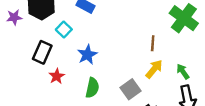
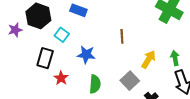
brown line: (153, 43) -> (122, 36), moved
blue star: (87, 55) -> (86, 55), turned -30
green arrow: (183, 71) -> (175, 58), turned 32

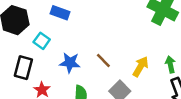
brown line: (122, 36) -> (103, 61), moved, turned -40

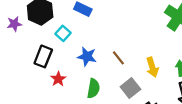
yellow arrow: (141, 67) -> (152, 67), turned 126

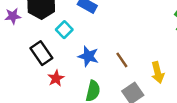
black rectangle: (43, 56) -> (41, 53), turned -60

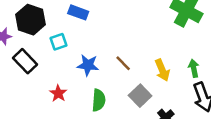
cyan square: (64, 30) -> (59, 42), turned 35
black rectangle: (41, 53) -> (25, 61), moved

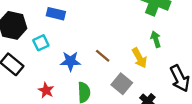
green arrow: (194, 68) -> (156, 39), moved

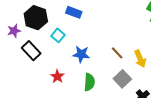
cyan square: (41, 43) -> (58, 35), turned -32
brown line: (103, 56) -> (117, 53), moved

